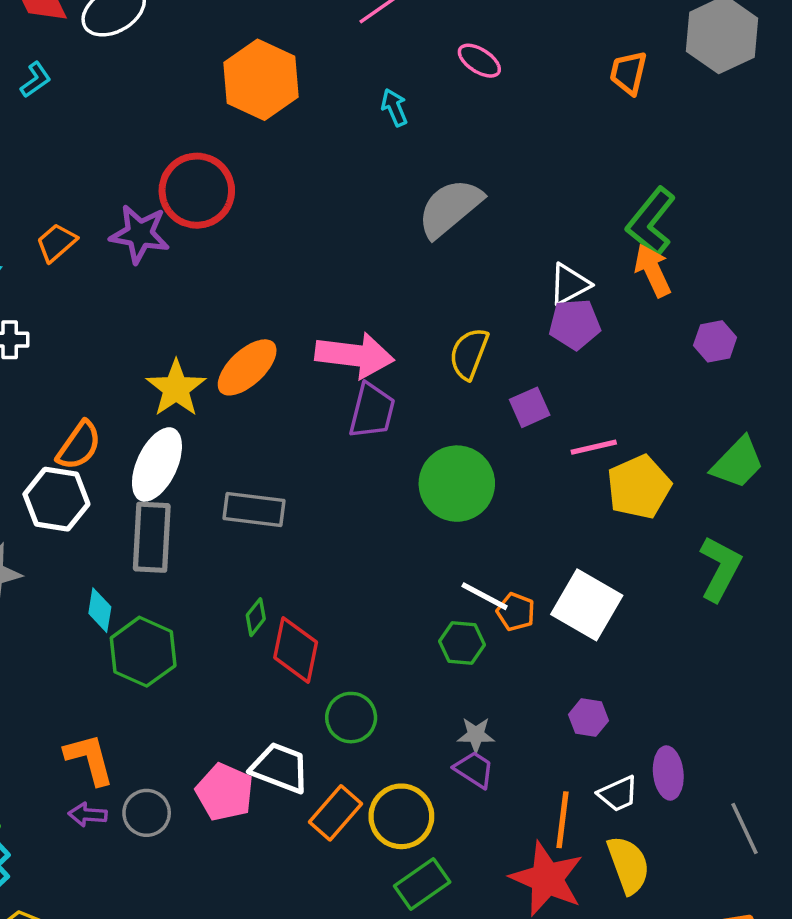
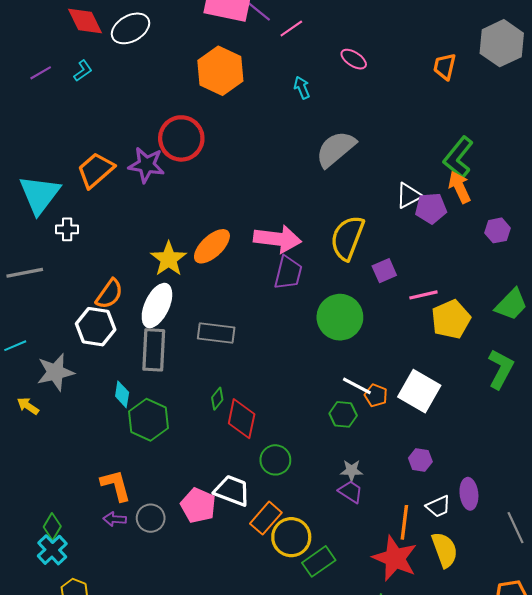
orange trapezoid: (56, 243) -> (96, 170), size x1.5
purple pentagon: (575, 324) -> (431, 208), moved
yellow semicircle: (469, 354) -> (347, 238), size x1.4
yellow circle: (401, 816) -> (291, 537), moved

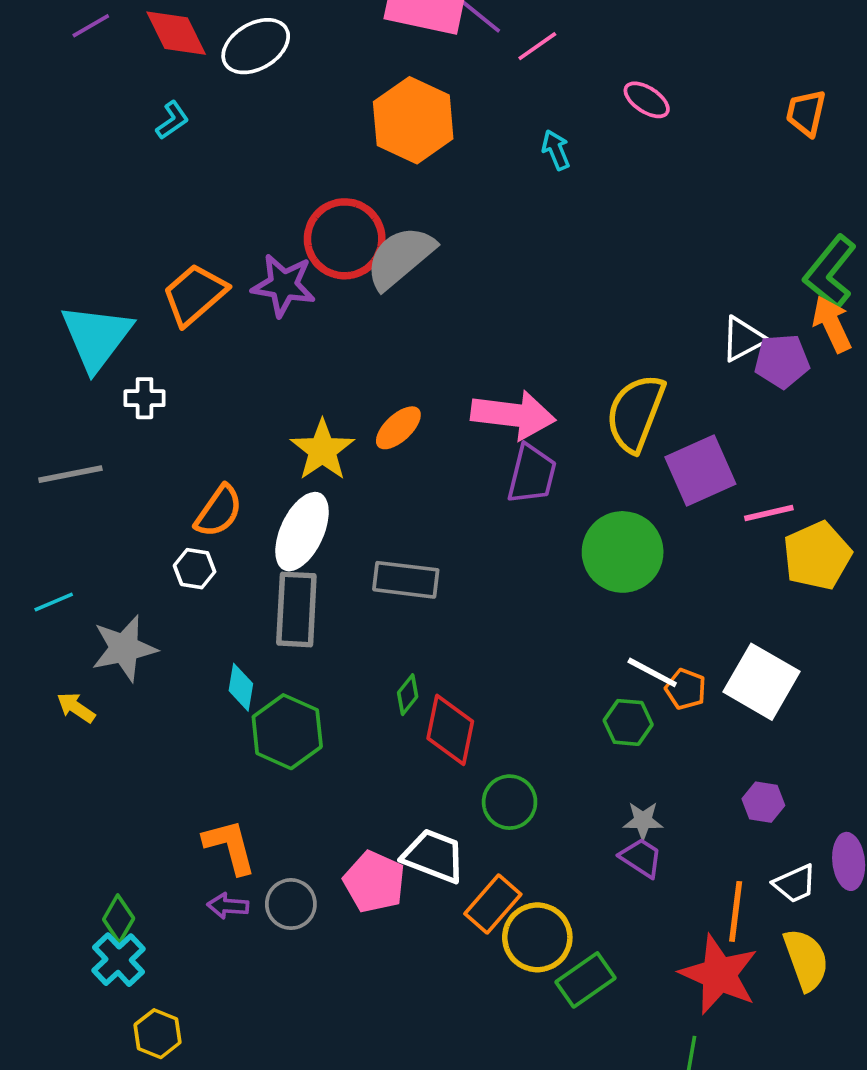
purple line: (41, 73) -> (91, 26), moved
gray semicircle: (336, 149) -> (400, 257), moved
orange ellipse: (212, 246) -> (398, 428), size x0.7
purple square: (384, 271) -> (700, 470), size x1.6
white hexagon: (96, 327) -> (195, 569), size x0.6

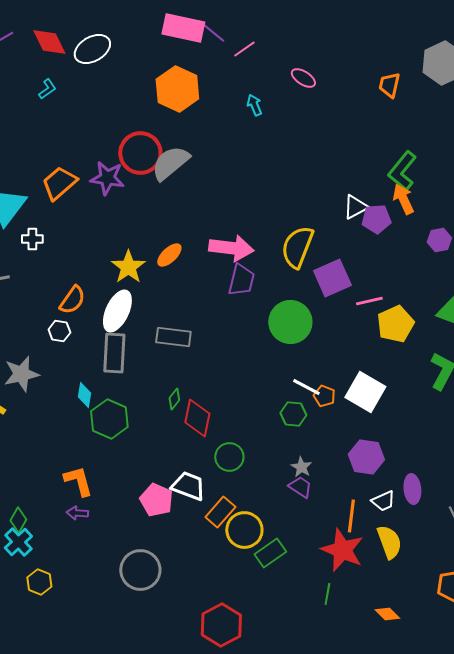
purple hexagon: (763, 802) -> (366, 457), size x1.6
gray star: (643, 821) -> (301, 467), turned 30
gray circle: (291, 904) -> (140, 570), moved, size x1.5

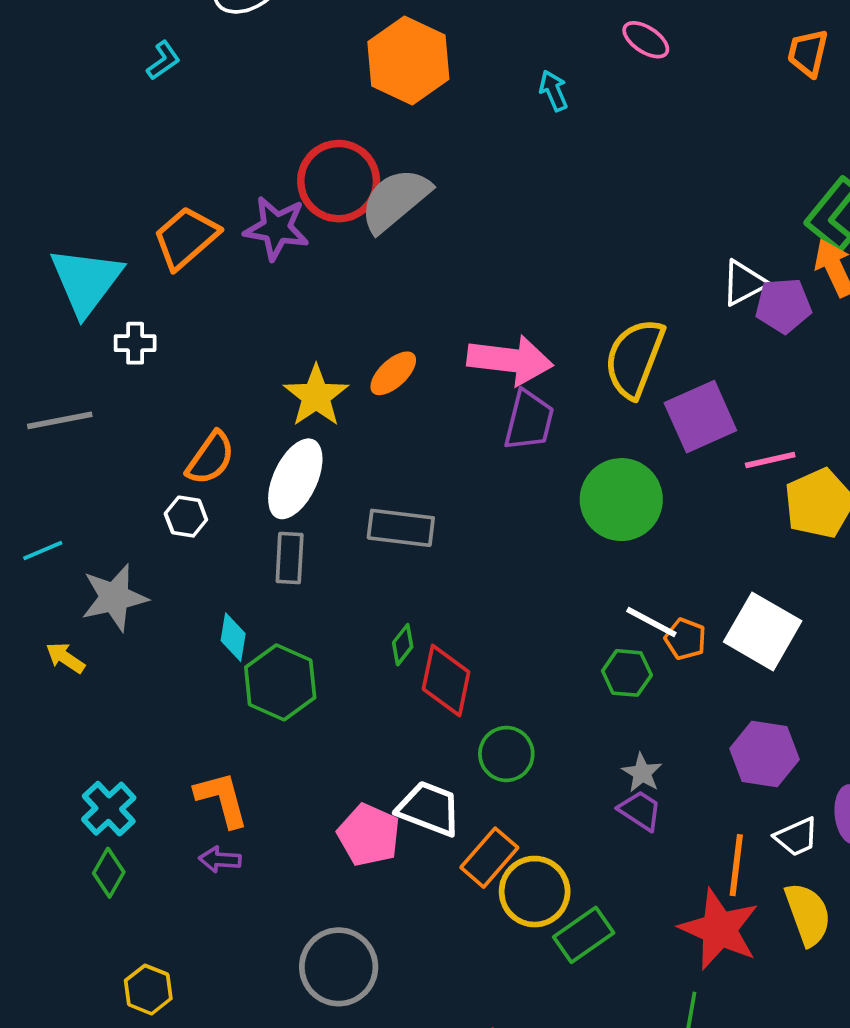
gray rectangle: (114, 353) -> (290, 558), size x0.7
cyan cross: (18, 542) -> (109, 809), moved

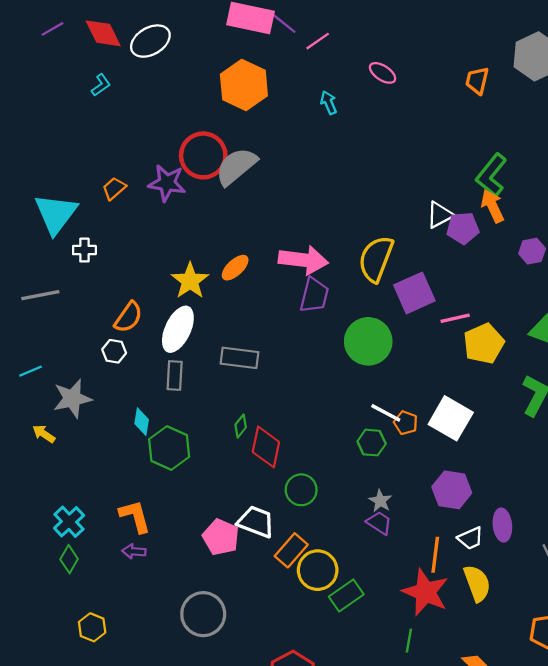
orange trapezoid: (186, 238) -> (114, 188), size x0.6

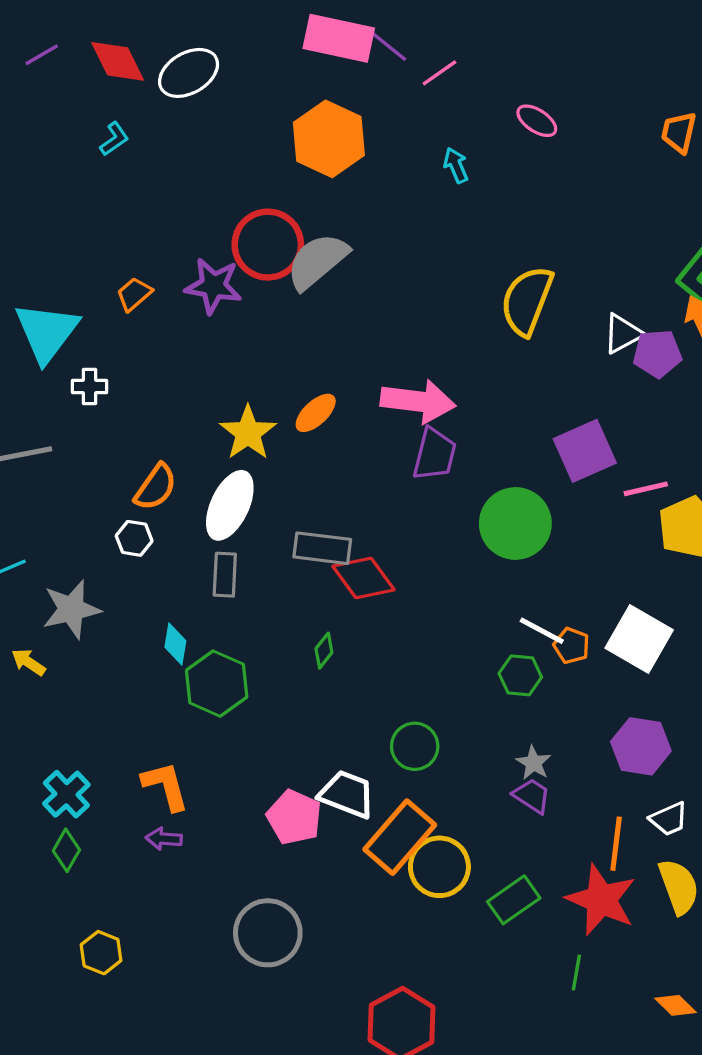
yellow semicircle: (376, 259) -> (527, 301), moved
red diamond: (266, 447) -> (364, 578), moved, turned -48
orange rectangle: (291, 550) -> (400, 837), size x1.4
green rectangle: (346, 595) -> (514, 900), moved

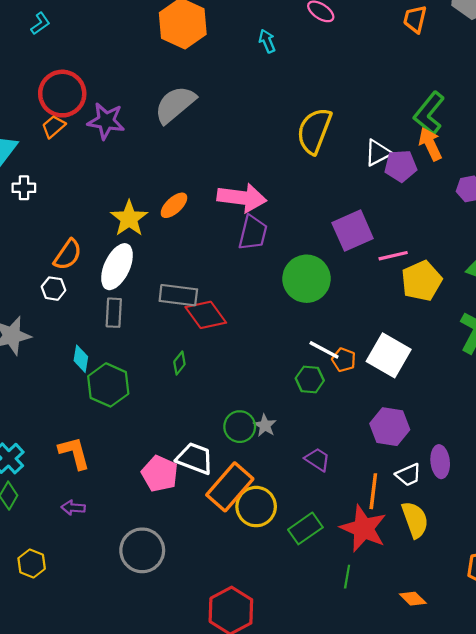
red circle: (268, 245) -> (62, 94), moved
gray star: (534, 763) -> (265, 425), moved
purple arrow: (164, 839) -> (73, 508), moved

